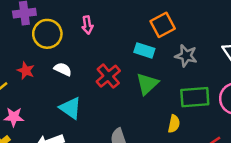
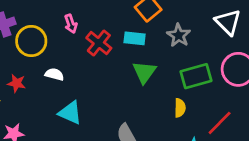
gray star: (186, 56) -> (179, 35), turned 30
red cross: (108, 76) -> (99, 43), moved

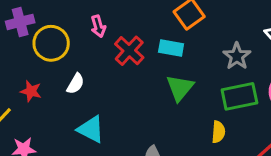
gray star: (179, 35) -> (237, 56), moved
white semicircle: (54, 74) -> (75, 84), turned 102

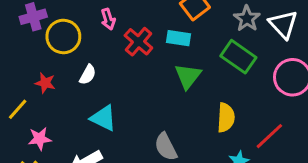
gray star: (237, 56) -> (247, 19), moved
green rectangle: (239, 96) -> (238, 57), moved, turned 48
yellow semicircle: (218, 132) -> (226, 118), size x1.4

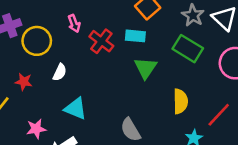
pink star: (40, 139) -> (36, 129), moved

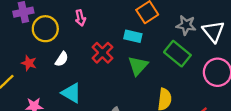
gray star: (193, 15) -> (186, 25), turned -30
red cross: (101, 41) -> (102, 53), moved

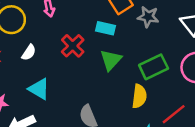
gray star: (186, 25) -> (148, 17), moved
green rectangle: (177, 54) -> (154, 67), moved, turned -65

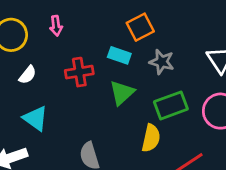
gray star: (148, 17) -> (162, 62), moved
red cross: (73, 46) -> (79, 72), turned 30

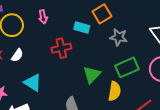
cyan rectangle: (119, 55) -> (82, 28), moved
white semicircle: (28, 75) -> (17, 55), moved
green triangle: (122, 93) -> (92, 75), moved

